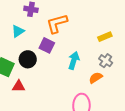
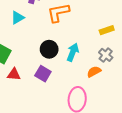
purple square: (47, 45) -> (43, 74), moved
black circle: (28, 59) -> (49, 49), moved

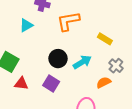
yellow rectangle: (107, 30) -> (105, 39), moved, turned 48
cyan arrow: (73, 52) -> (82, 62), turned 36

